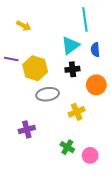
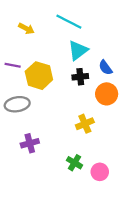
cyan line: (85, 20) -> (69, 22), moved, turned -55
blue semicircle: (95, 50) -> (105, 68), moved, turned -32
gray ellipse: (48, 94) -> (17, 104), moved

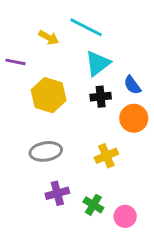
yellow arrow: (26, 29) -> (49, 37), moved
purple line: (13, 65) -> (15, 62), moved
gray ellipse: (17, 104) -> (46, 151), moved
purple cross: (30, 143) -> (57, 193), moved

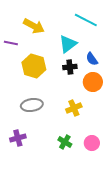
cyan line: (86, 27) -> (86, 20), moved
yellow arrow: (49, 37) -> (34, 26), size x1.5
purple cross: (57, 193) -> (18, 138), moved
pink circle: (125, 216) -> (92, 143), moved

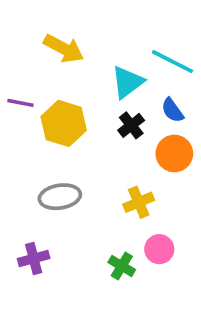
cyan line: (86, 20) -> (172, 62), moved
purple line: (11, 43) -> (20, 103), moved
black cross: (70, 67) -> (131, 125), turned -32
pink circle: (92, 143) -> (159, 249), moved

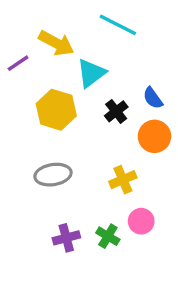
cyan line: (172, 62) -> (118, 25), moved
cyan triangle: (127, 82) -> (91, 73), moved
purple line: (20, 103) -> (18, 63), moved, turned -45
purple cross: (34, 259) -> (66, 238), moved

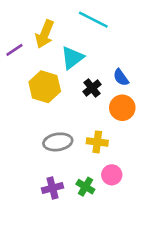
yellow arrow: (56, 43) -> (45, 34), turned 84
gray ellipse: (53, 175) -> (58, 142), moved
yellow cross: (123, 180) -> (97, 142), turned 30

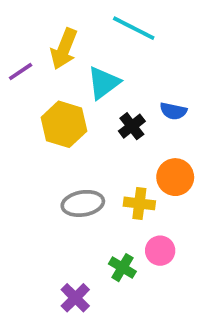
blue semicircle: (121, 77) -> (173, 111), turned -42
orange circle: (122, 108) -> (175, 177), moved
purple cross: (53, 188) -> (75, 298), moved, turned -30

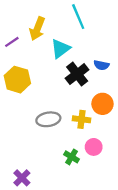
cyan line: (134, 28) -> (78, 17), turned 40
yellow hexagon: (64, 124) -> (17, 80), moved
black cross: (132, 126) -> (77, 74), size x1.5
purple cross: (75, 298) -> (22, 178), moved

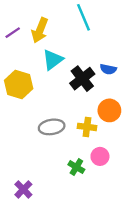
purple line: (12, 42) -> (13, 33), moved
cyan triangle: (60, 49) -> (53, 60), moved

